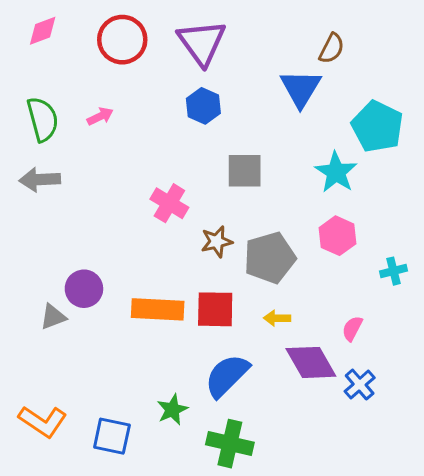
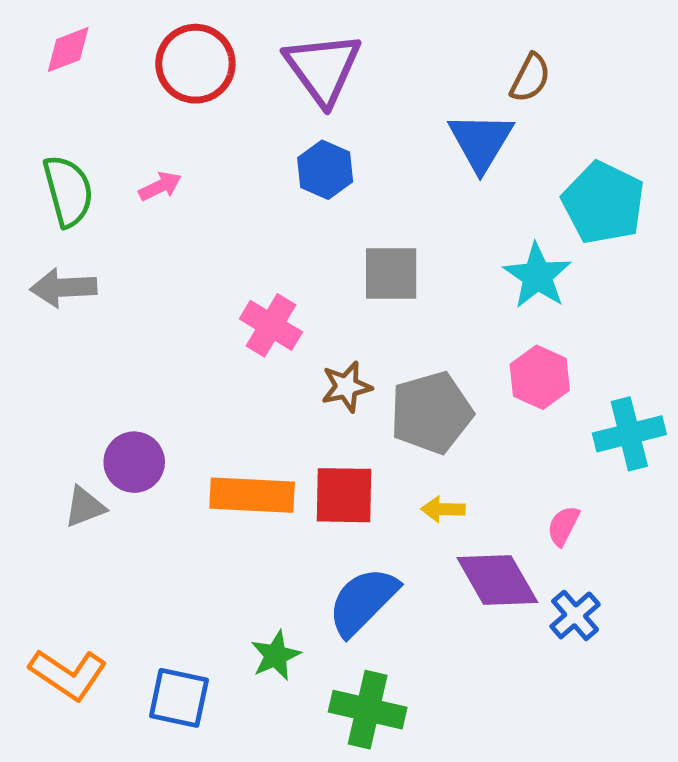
cyan cross: (394, 271) -> (629, 434), size x1.6

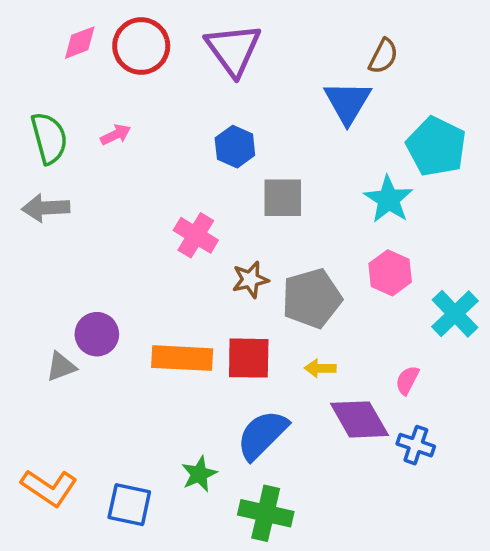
pink diamond: (68, 50) -> (80, 43), moved
blue hexagon: (325, 170) -> (235, 147), moved
cyan cross: (629, 434) -> (455, 314), turned -30
blue cross: (575, 615) -> (416, 445), turned -30

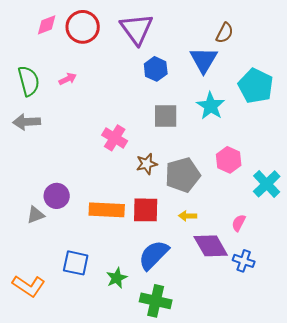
blue hexagon: (235, 147) -> (156, 69), moved
cyan star: (388, 199) -> (211, 106), moved
blue square: (129, 505) -> (76, 263), moved

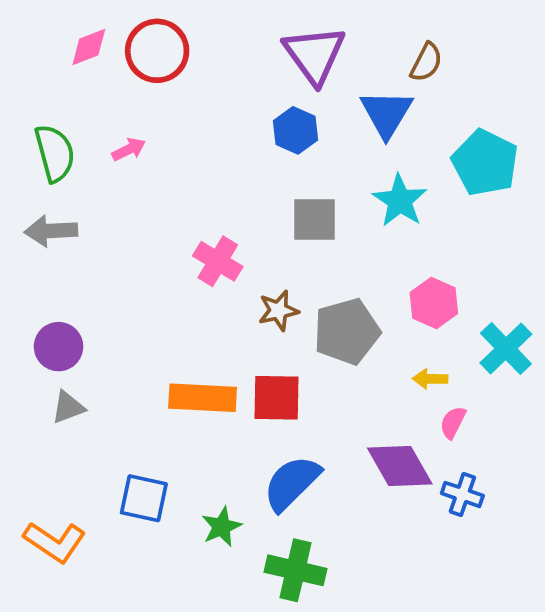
purple triangle: (137, 29) -> (314, 55), moved
purple circle: (57, 196) -> (59, 347), moved
yellow arrow: (188, 216) -> (430, 379), moved

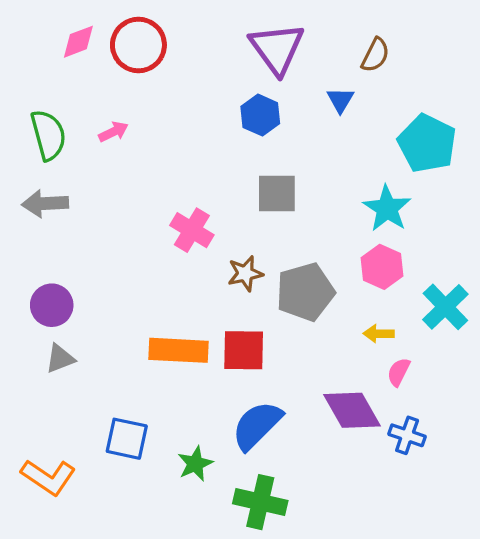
blue triangle: (386, 113) -> (340, 100), size x0.6
cyan star: (400, 201) -> (387, 208), moved

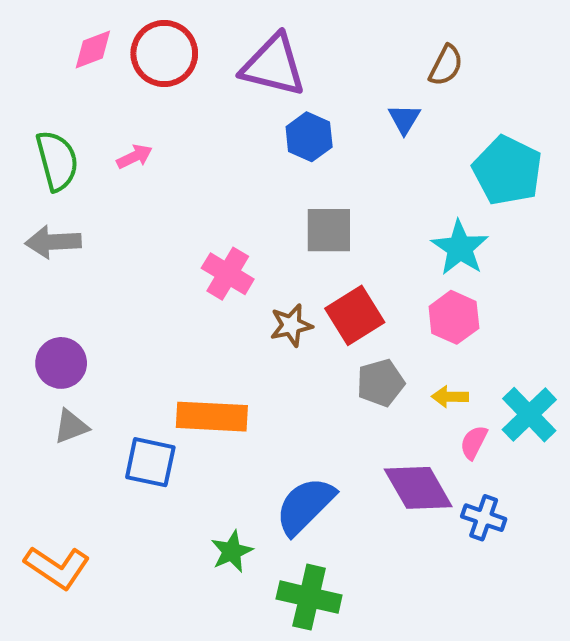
purple triangle: (277, 48) -> (273, 65), moved, turned -40
gray pentagon: (305, 292) -> (380, 383), moved, size x0.7
cyan cross: (445, 307) -> (529, 415), moved
red square: (244, 350) -> (355, 315), moved, turned -33
blue square: (127, 439) -> (150, 462), moved

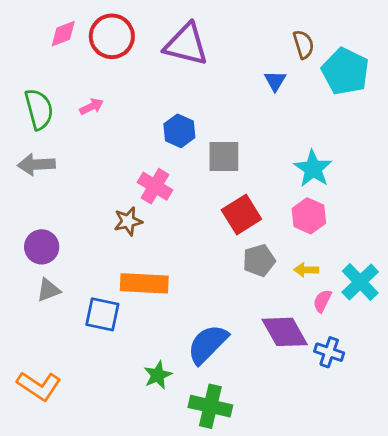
brown semicircle: (446, 65) -> (304, 44), turned -44
blue hexagon: (309, 137) -> (179, 131), moved
cyan pentagon: (507, 171) -> (345, 71), moved
brown star: (291, 325) -> (128, 221), moved

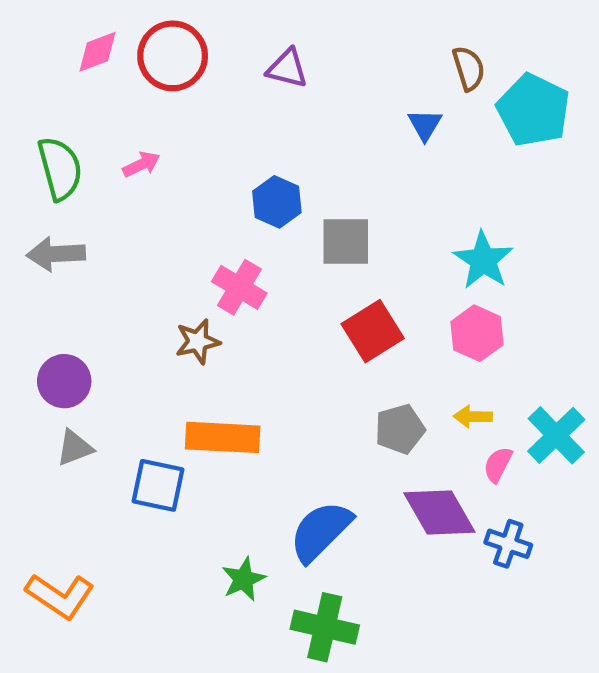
purple triangle: (186, 44) -> (287, 68), size x0.6
gray pentagon: (259, 260) -> (400, 429), moved

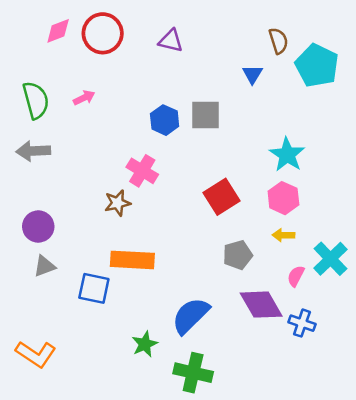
gray square: (346, 241) -> (205, 115), moved
yellow arrow: (473, 417) -> (283, 235), moved

